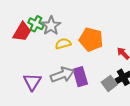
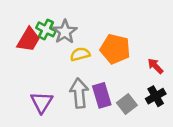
gray arrow: (62, 75) -> (79, 93), turned -75
gray square: (109, 83) -> (127, 104), moved

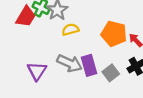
orange pentagon: (115, 49) -> (114, 34), moved
gray arrow: (79, 93) -> (69, 63), turned 120

